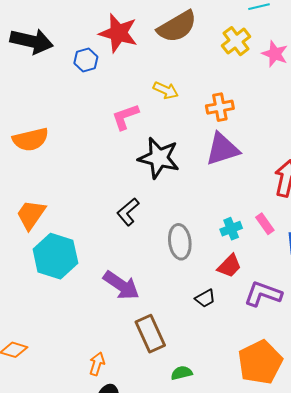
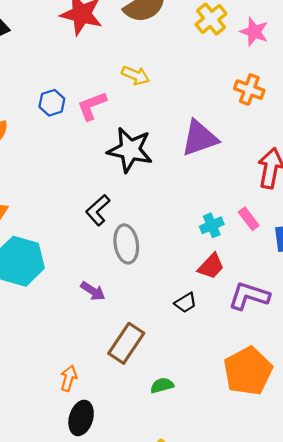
blue hexagon: (86, 60) -> (52, 103), moved
orange cross: (220, 107) -> (249, 90), moved, turned 32
gray ellipse: (180, 242) -> (126, 244), moved
purple arrow: (121, 285) -> (93, 291), size x0.6
brown rectangle: (150, 334) -> (126, 343), turned 60

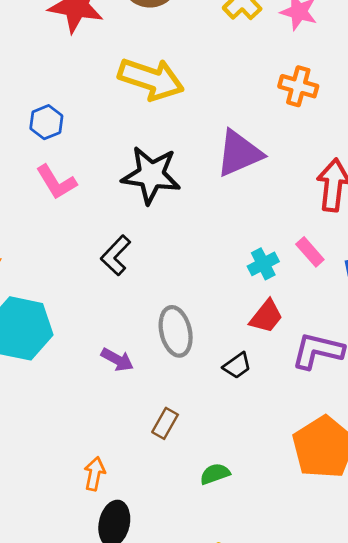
yellow arrow: (135, 75) -> (151, 79), size x1.8
pink L-shape: (92, 106) -> (56, 182), moved, turned -96
gray ellipse: (126, 244) -> (176, 331), moved
brown rectangle: (126, 343) -> (165, 423), size x0.6

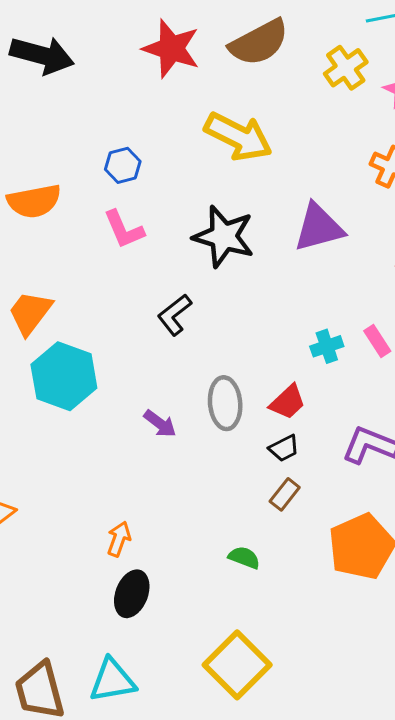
red trapezoid: (266, 316) -> (288, 402), moved
brown rectangle: (165, 423) -> (285, 494), moved
green semicircle: (215, 474) -> (244, 558), turned 32

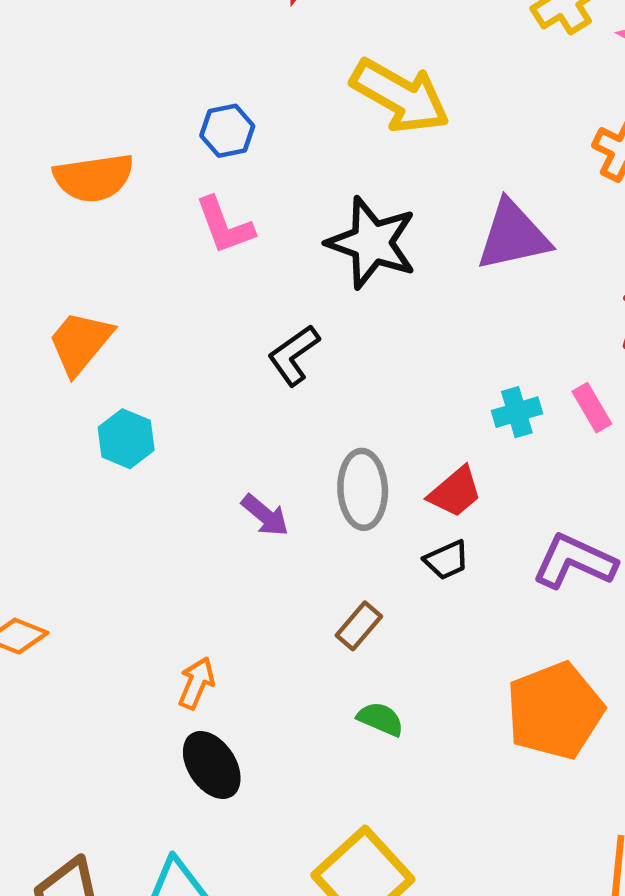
cyan hexagon: (64, 376) -> (126, 439), size x0.6
brown rectangle: (285, 494) -> (359, 626), moved
black ellipse: (132, 594) -> (212, 765), turned -57

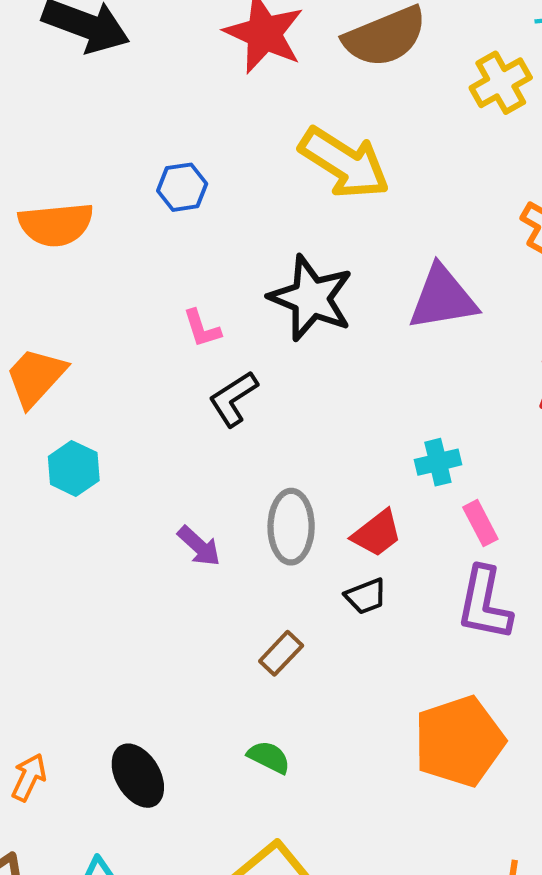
pink L-shape: (225, 225) -> (202, 328), moved, size x0.7
pink rectangle: (592, 408) -> (480, 523), moved
purple L-shape: (574, 561) -> (484, 604), turned -106
orange arrow: (196, 683) -> (29, 777), moved
green semicircle: (380, 719) -> (269, 757), moved

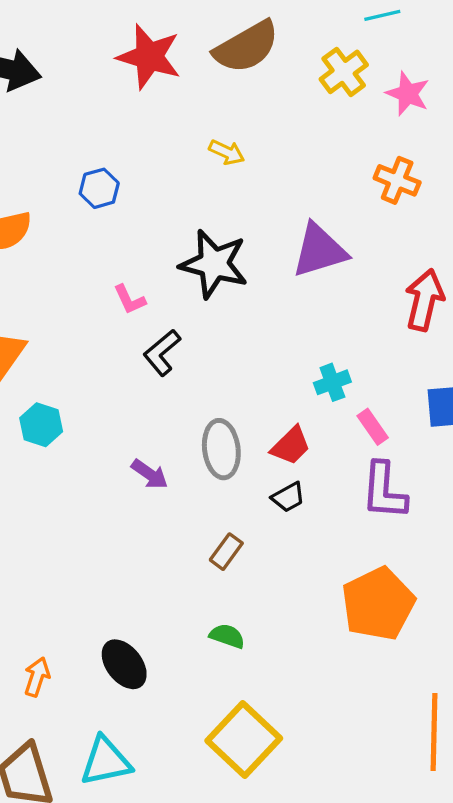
yellow arrow: (344, 163) -> (227, 152), size x0.5

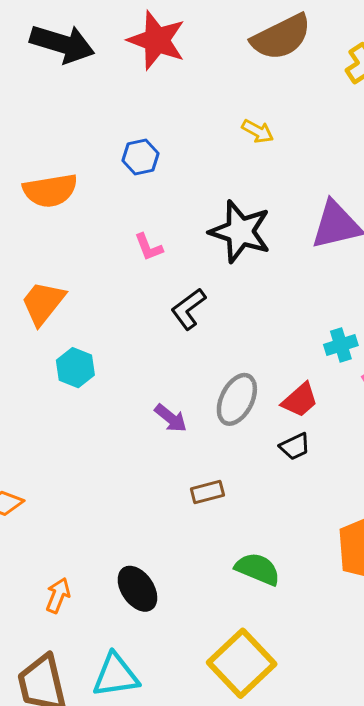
red star: (149, 57) -> (157, 40), moved
pink L-shape: (130, 299) -> (149, 247), moved
gray ellipse: (221, 449) -> (237, 399), turned 30
brown rectangle: (226, 552) -> (207, 492), moved, turned 36
green semicircle: (227, 636) -> (258, 569), moved, size x1.4

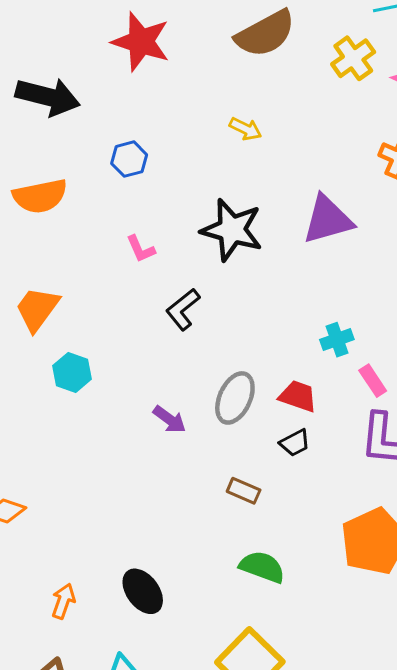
black arrow: (62, 44) -> (48, 97), moved
red trapezoid: (300, 400) -> (298, 396), turned -117
brown rectangle: (207, 492) -> (244, 491), moved, turned 40

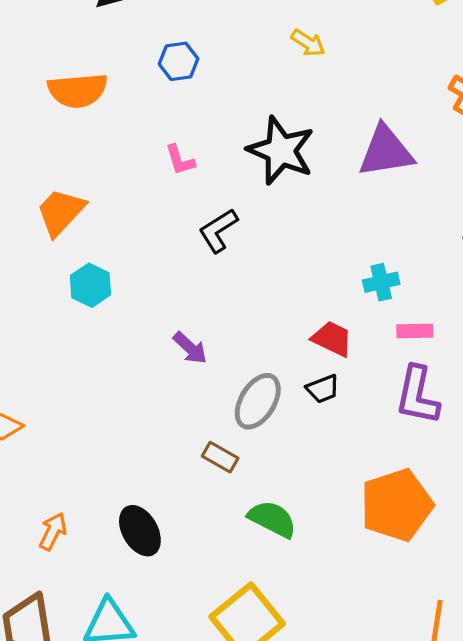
pink rectangle: (373, 381) -> (415, 331), turned -64
gray ellipse: (235, 398) -> (258, 401), moved
brown rectangle: (244, 491) -> (220, 457), moved

